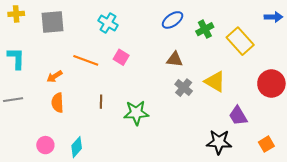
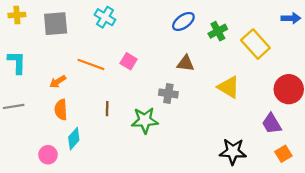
cyan cross: (108, 23) -> (105, 17), moved
gray cross: (184, 88) -> (168, 93), moved, turned -30
purple trapezoid: (238, 116) -> (272, 124), moved
cyan diamond: (77, 147) -> (74, 139), moved

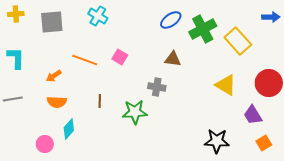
green cross: (218, 31) -> (203, 29), size x1.5
yellow triangle: (229, 87) -> (226, 85), moved
orange semicircle: (61, 110) -> (57, 102), turned -84

